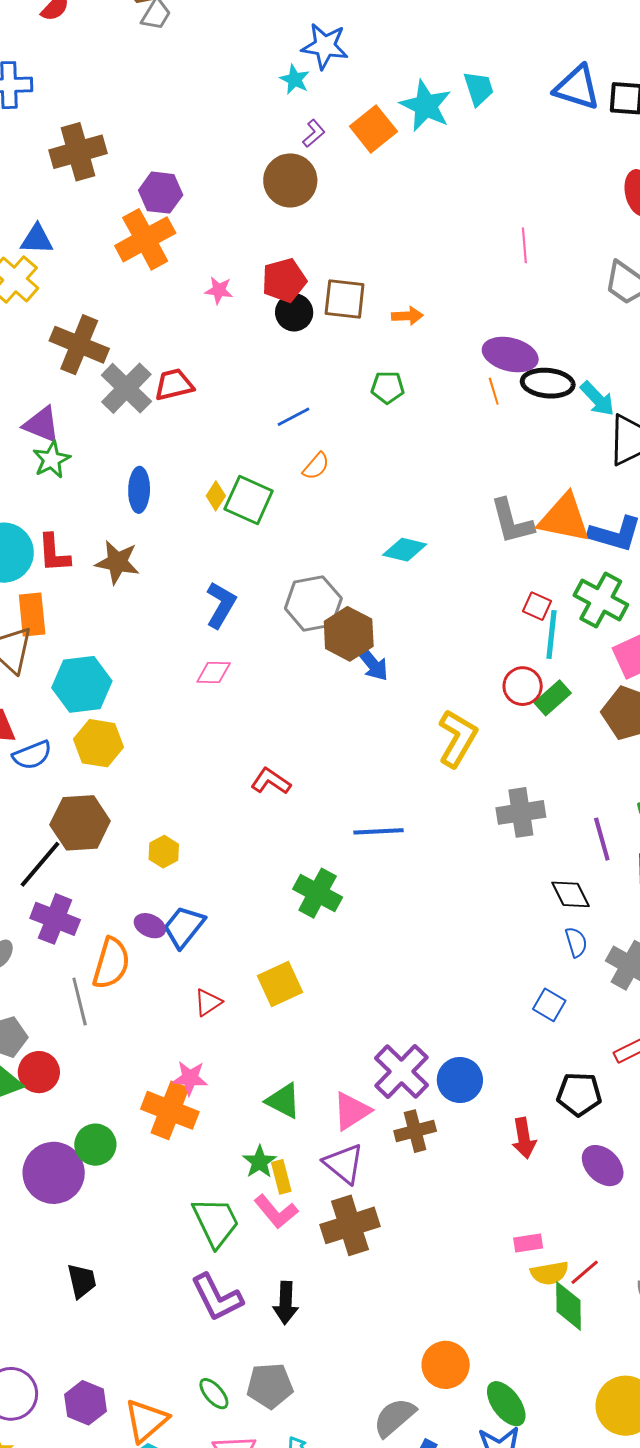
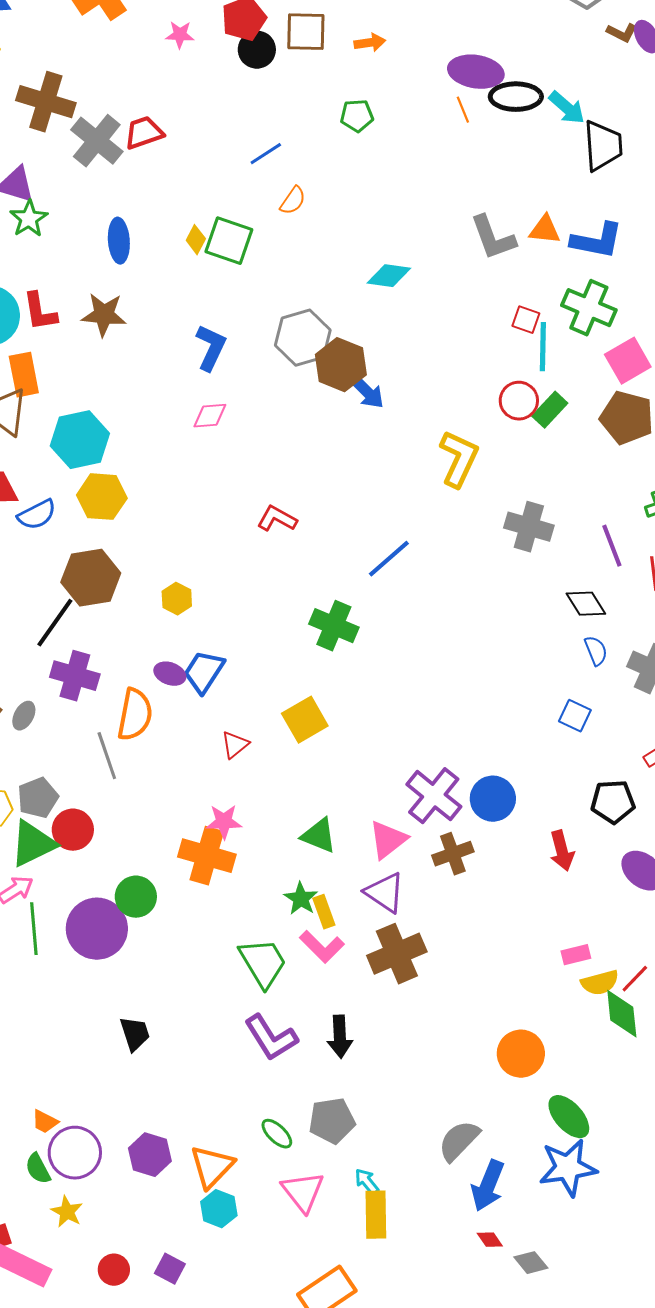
orange triangle: (564, 518) -> (545, 230), size x0.6
gray cross: (521, 812) -> (529, 527), turned 30
blue line: (379, 831) -> (389, 559), turned -33
orange circle: (446, 1365) -> (521, 1054), moved

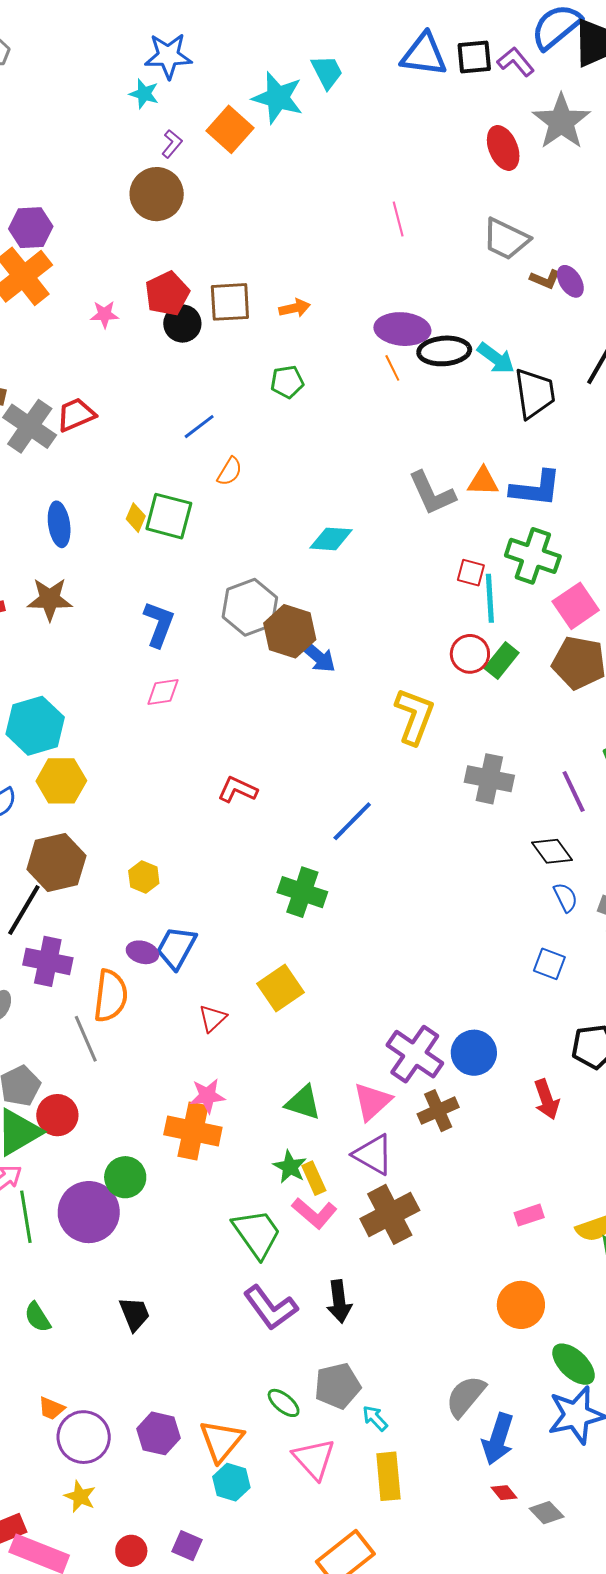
pink rectangle: (576, 955) -> (529, 1215), moved
green semicircle: (38, 1169) -> (37, 1317), moved
cyan arrow: (367, 1182) -> (375, 1418), moved

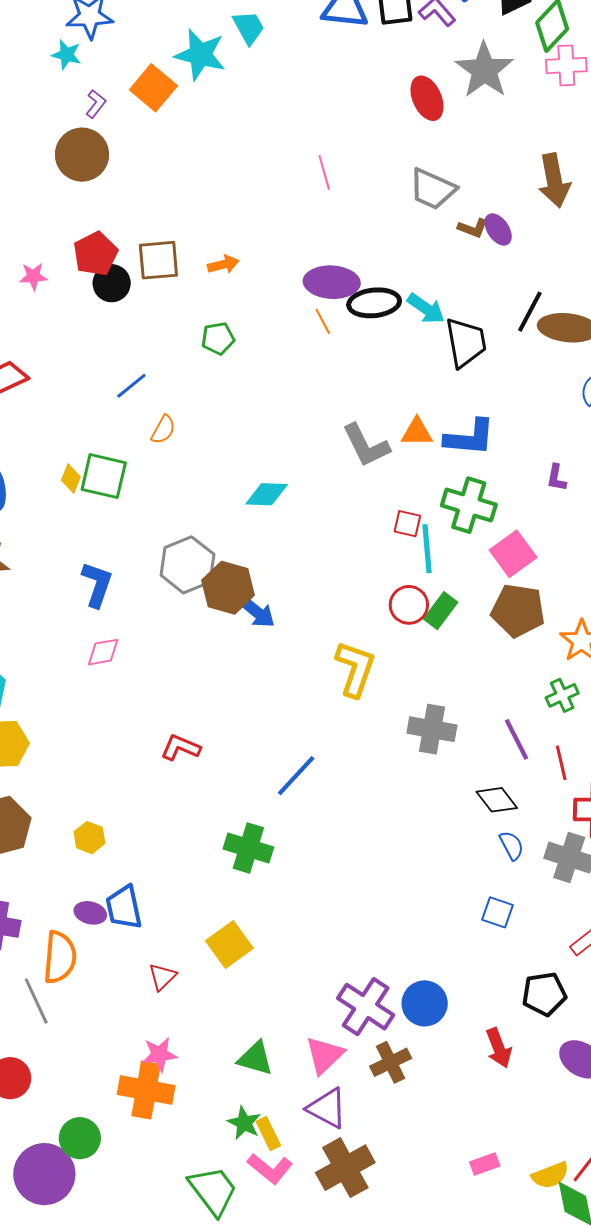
blue trapezoid: (176, 948) -> (124, 907), turned -39

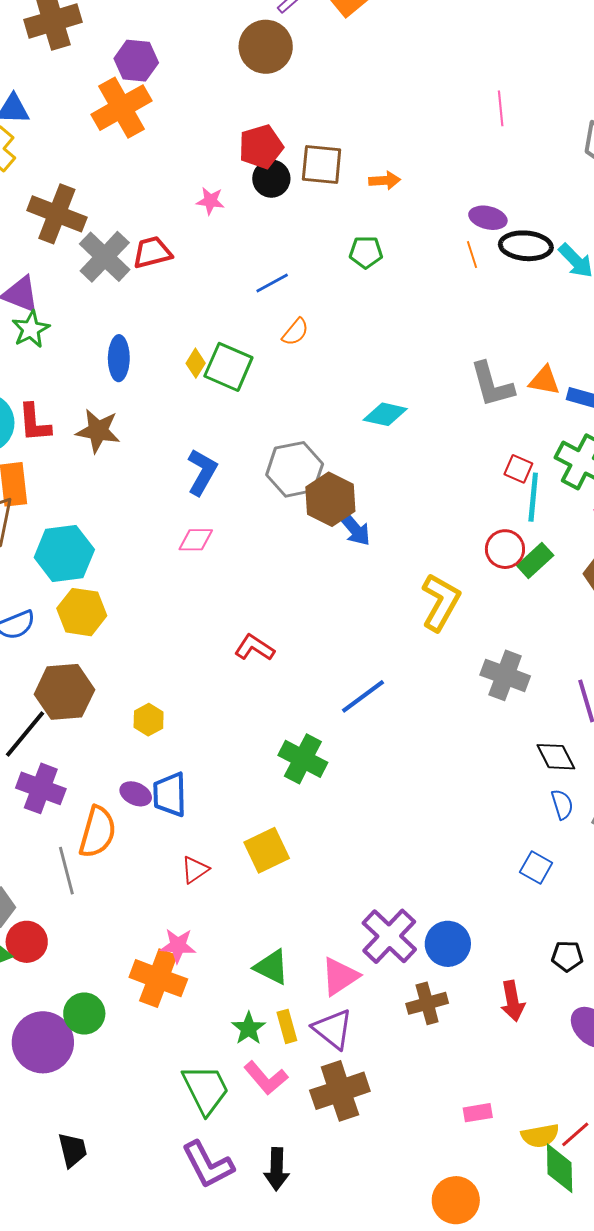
pink star: (33, 276) -> (210, 201), moved
purple ellipse: (332, 282) -> (488, 218), size x0.7
black pentagon: (544, 994) -> (567, 956), size x0.7
brown cross: (391, 1062) -> (427, 1003), moved
yellow rectangle: (268, 1133) -> (287, 1026), moved

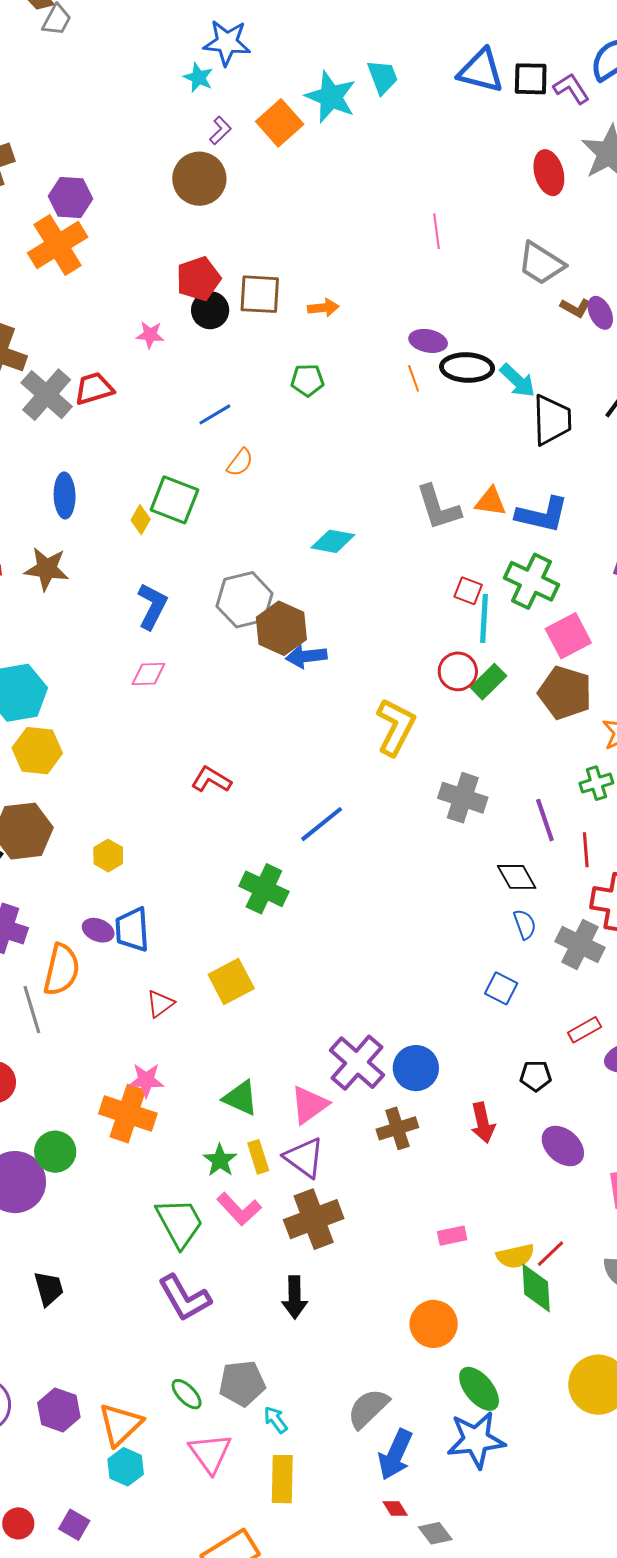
yellow diamond: (196, 363) -> (141, 520), moved
blue arrow: (354, 528) -> (306, 656), turned 126
black arrow: (277, 1169) -> (295, 1297), moved

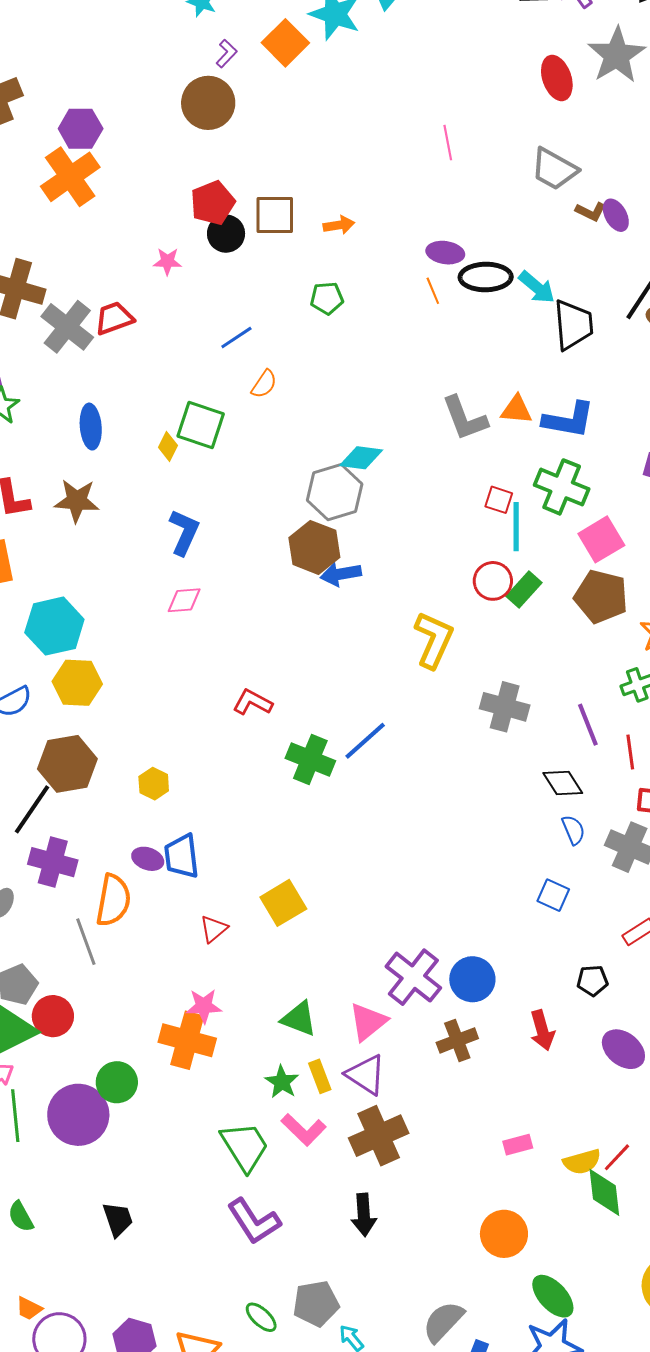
gray hexagon: (245, 600) -> (335, 492), moved
green cross: (264, 889) -> (310, 760), moved

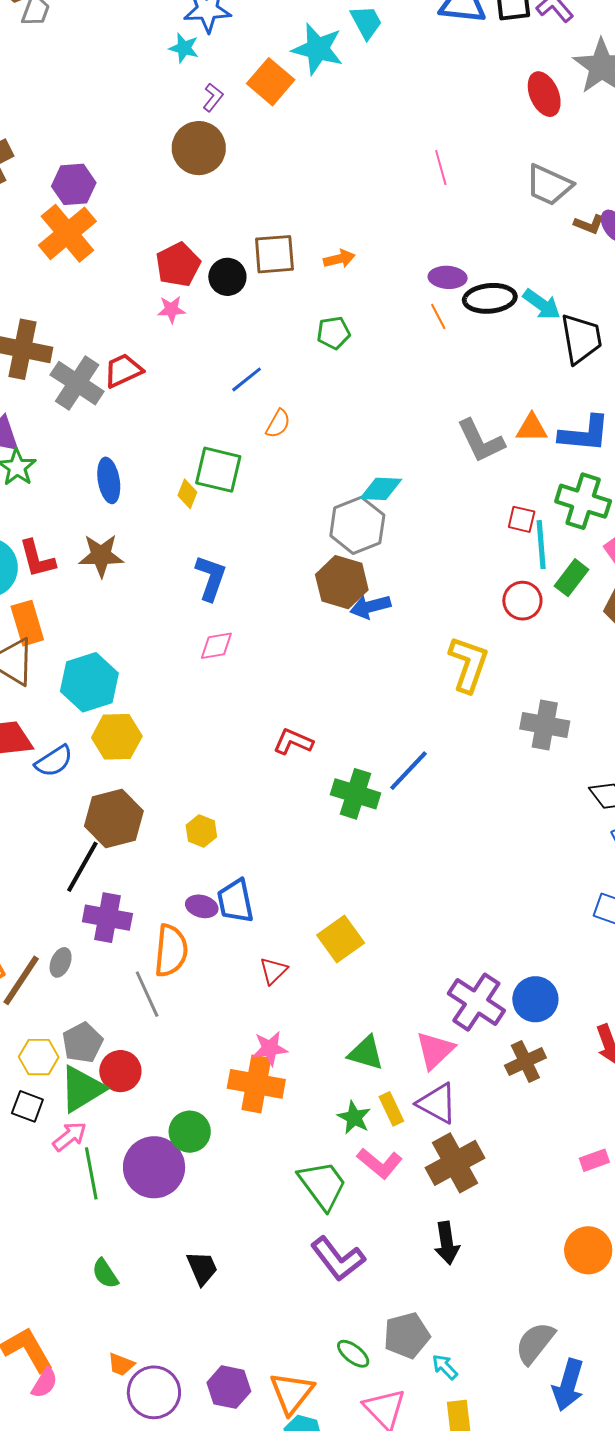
red pentagon: (213, 203) -> (178, 265), moved
green rectangle: (524, 590) -> (571, 578), moved

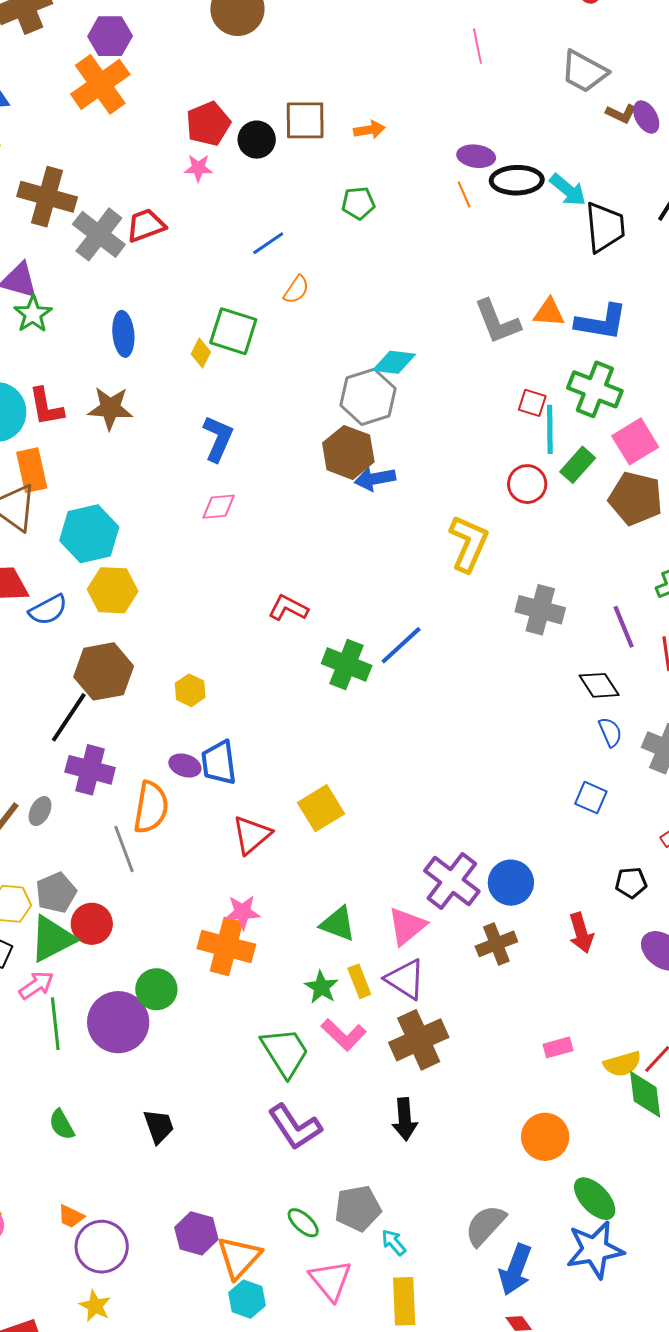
red triangle: (273, 971) -> (252, 835), size x1.4
purple hexagon: (229, 1387) -> (196, 1233), moved

